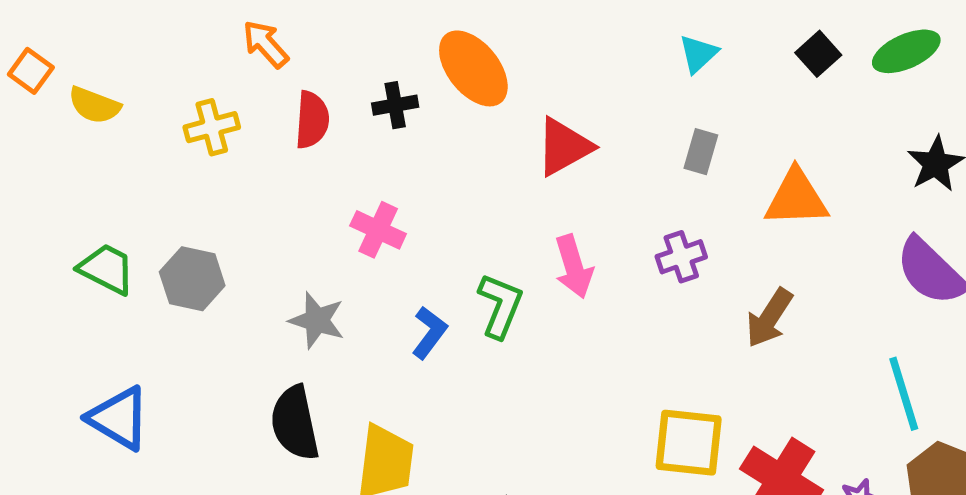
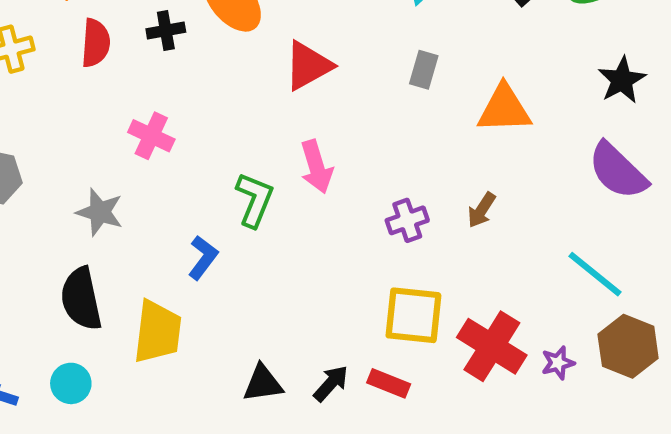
purple cross: (681, 257) -> (407, 220), moved
brown arrow: (769, 318) -> (482, 210), size x0.7
blue L-shape: (429, 333) -> (203, 258), moved
cyan line: (904, 394) -> (595, 274), turned -34

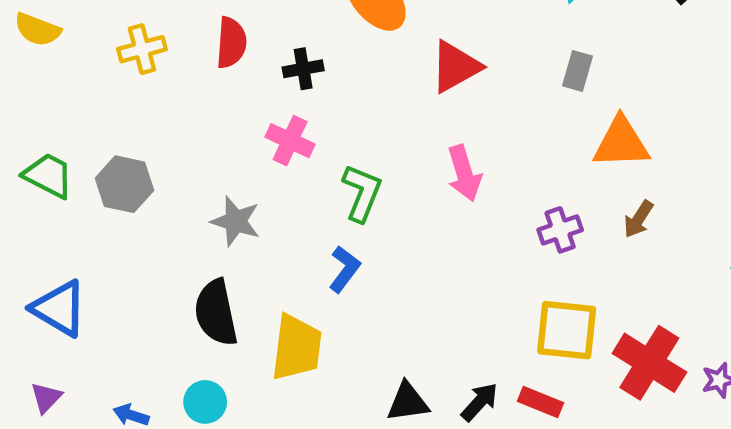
black cross: (166, 31) -> (303, 69), moved
orange triangle: (504, 109) -> (621, 143), moved
green L-shape: (255, 200) -> (362, 193), moved

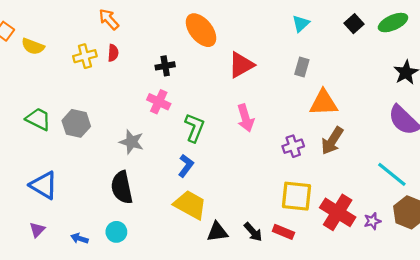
red semicircle: (231, 43) -> (113, 53), moved, size x0.7
brown arrow: (639, 219) -> (332, 141), size x1.5
yellow trapezoid: (297, 348) -> (190, 205), moved, turned -68
black arrow: (480, 402) -> (253, 232), turned 96

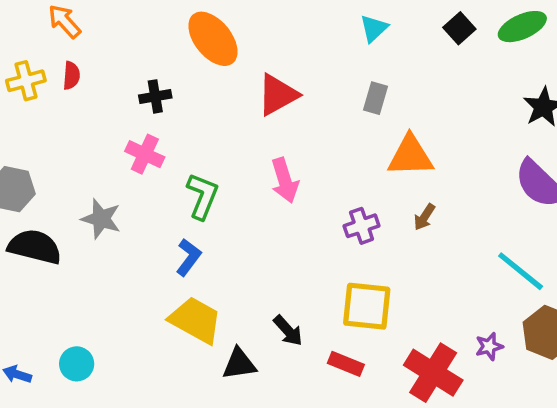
brown arrow: (332, 141) -> (424, 217), size x0.6
black semicircle: (122, 187) -> (35, 247), moved, turned 116
red cross: (338, 212) -> (433, 373), moved
black arrow: (253, 232) -> (288, 331), moved

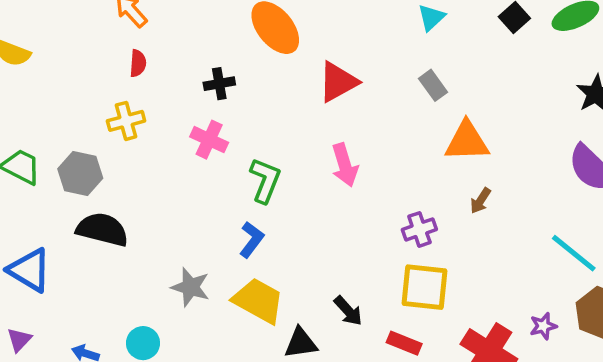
yellow cross: (26, 81) -> (126, 121), moved
gray rectangle: (376, 98) -> (433, 85), turned -52
gray star: (101, 219) -> (190, 287), moved
purple cross: (362, 226) -> (419, 229), moved

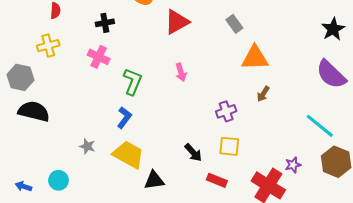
pink arrow: (345, 165) -> (181, 72), size x0.7
gray star: (190, 287) -> (87, 146), size x0.7
yellow square: (424, 287) -> (229, 146), size x0.7
black arrow: (348, 311) -> (193, 153), moved
purple star: (543, 326) -> (293, 165), moved

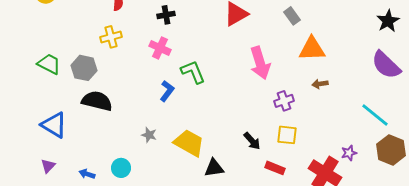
pink arrow: (181, 72) -> (260, 63), moved, size x1.8
green L-shape: (133, 82) -> (193, 72), turned -44
brown arrow: (263, 94) -> (320, 84), turned 49
blue L-shape: (124, 118) -> (167, 91), moved

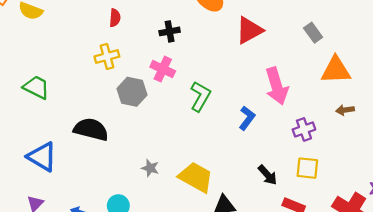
gray hexagon: (84, 68) -> (132, 92), moved
green L-shape: (193, 72) -> (200, 96), turned 52
blue L-shape: (167, 91) -> (247, 118), moved

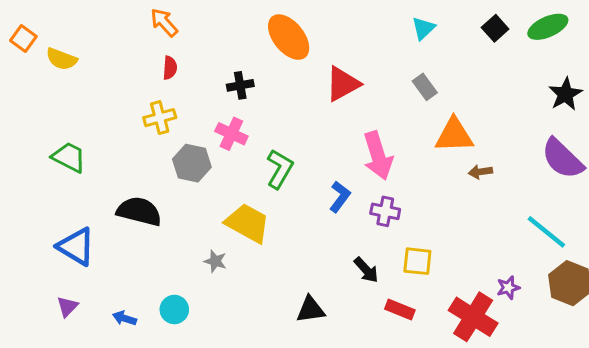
brown arrow: (345, 110) -> (480, 172), moved
purple cross: (304, 129) -> (385, 211), moved, turned 30
yellow trapezoid: (196, 177) -> (248, 223), moved

